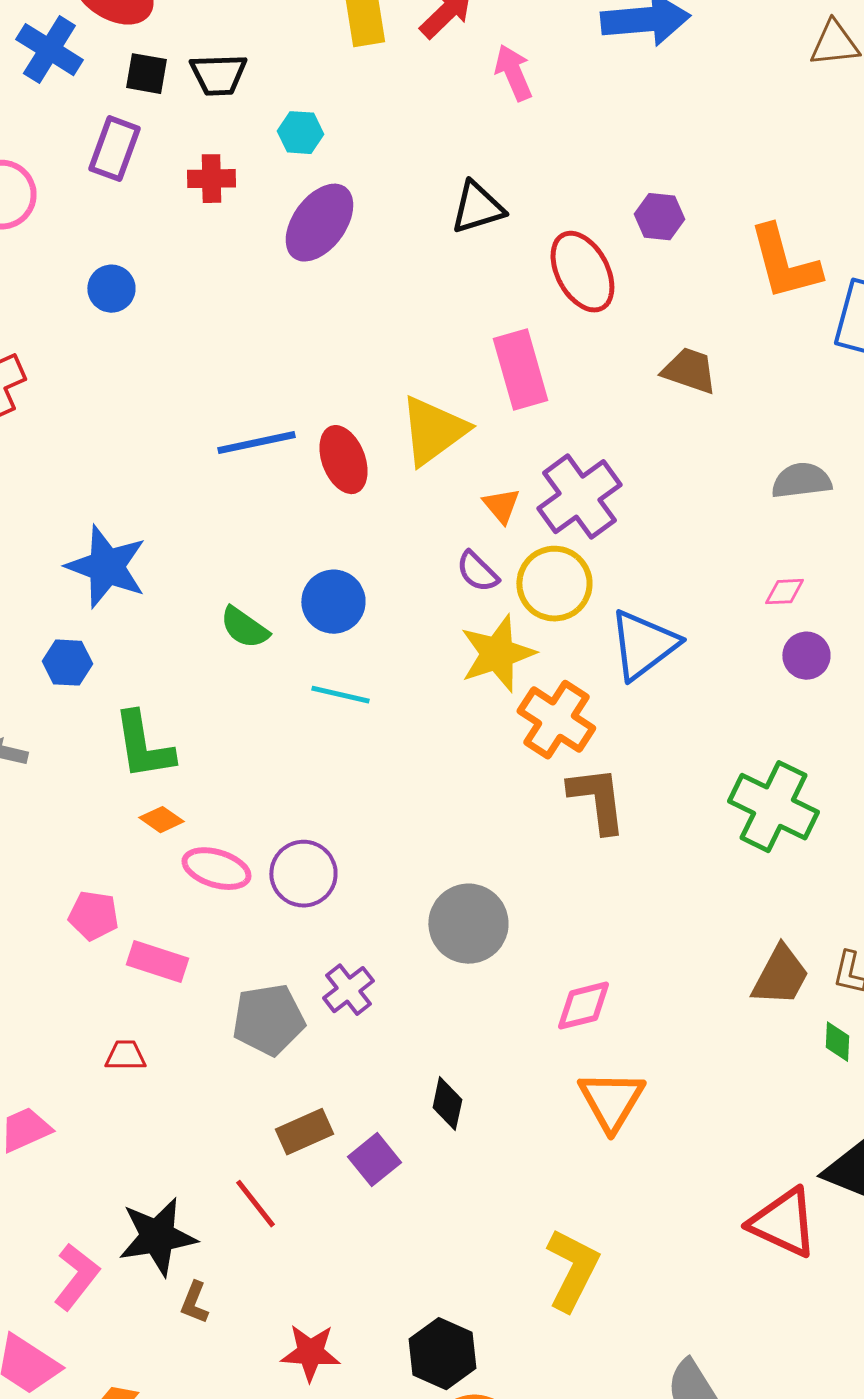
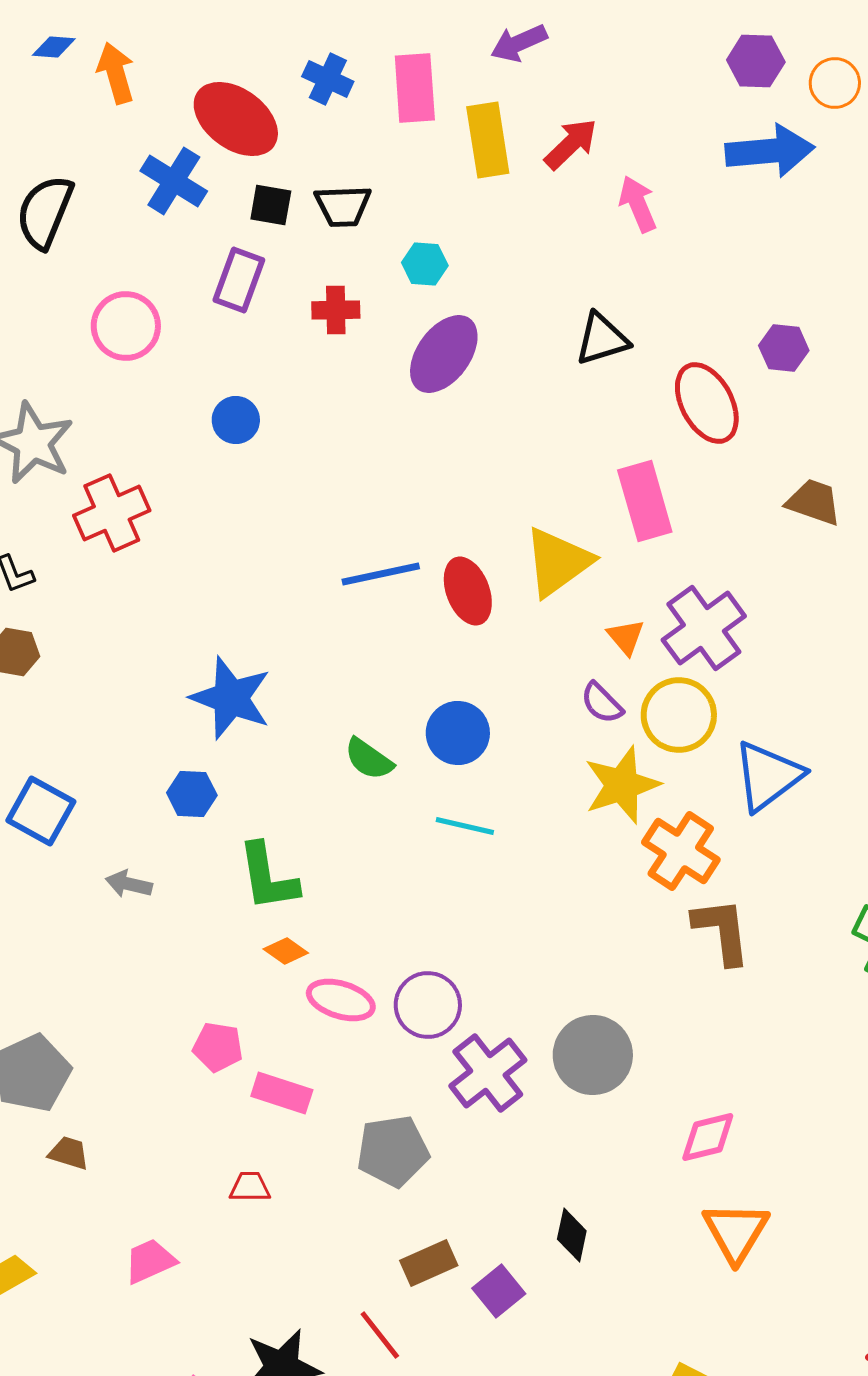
purple cross: (348, 990) -> (488, 1073), moved, size x1.5

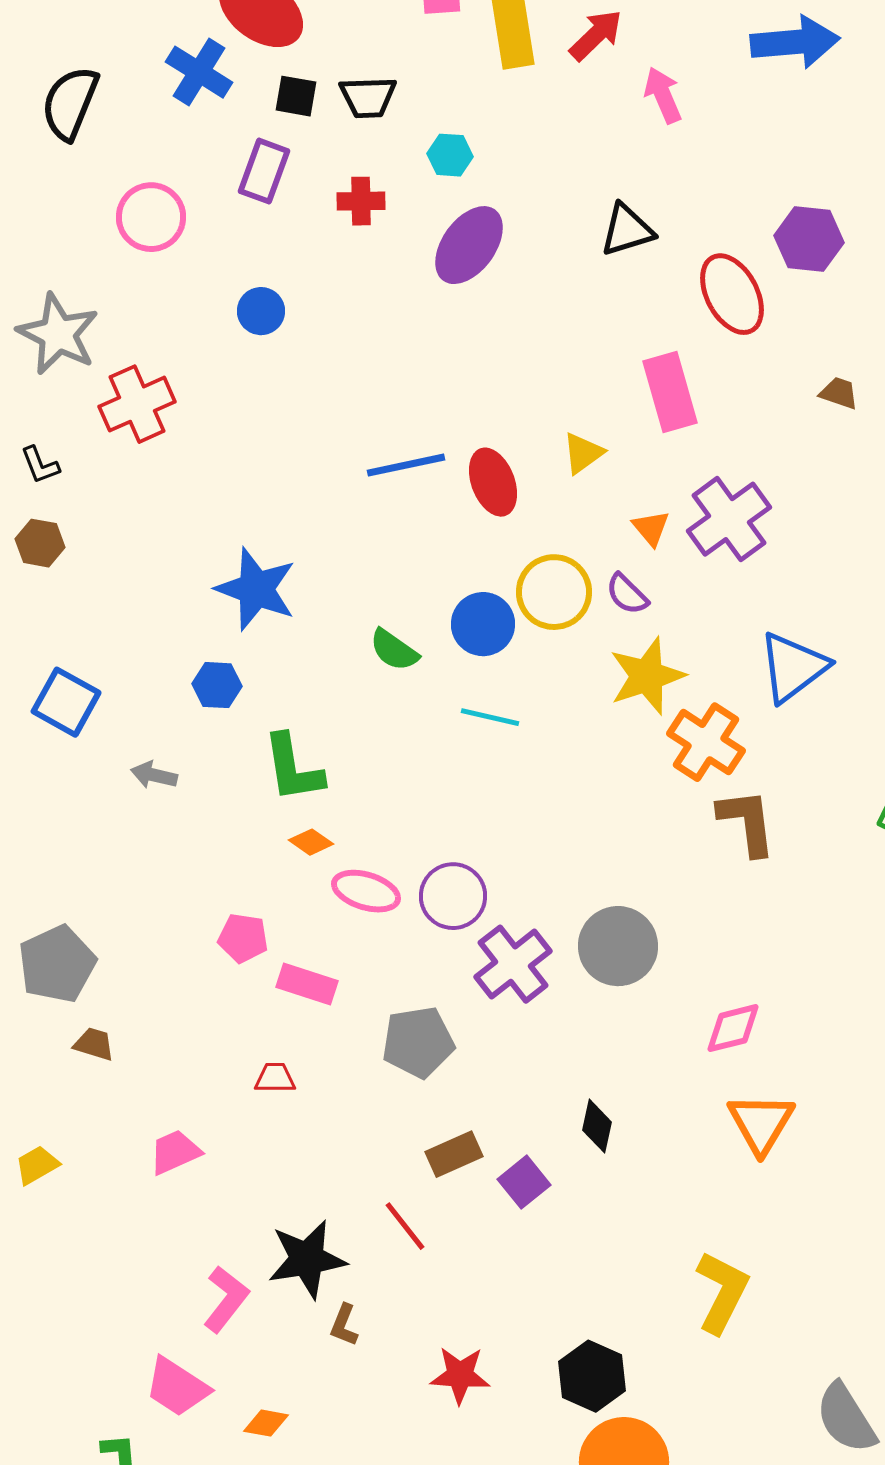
purple hexagon: (784, 348) -> (809, 239), size x1.4
brown trapezoid: (814, 502) -> (839, 393), size x0.7
yellow triangle: (558, 562) -> (583, 453), size x0.6
yellow circle: (679, 715) -> (554, 592), moved

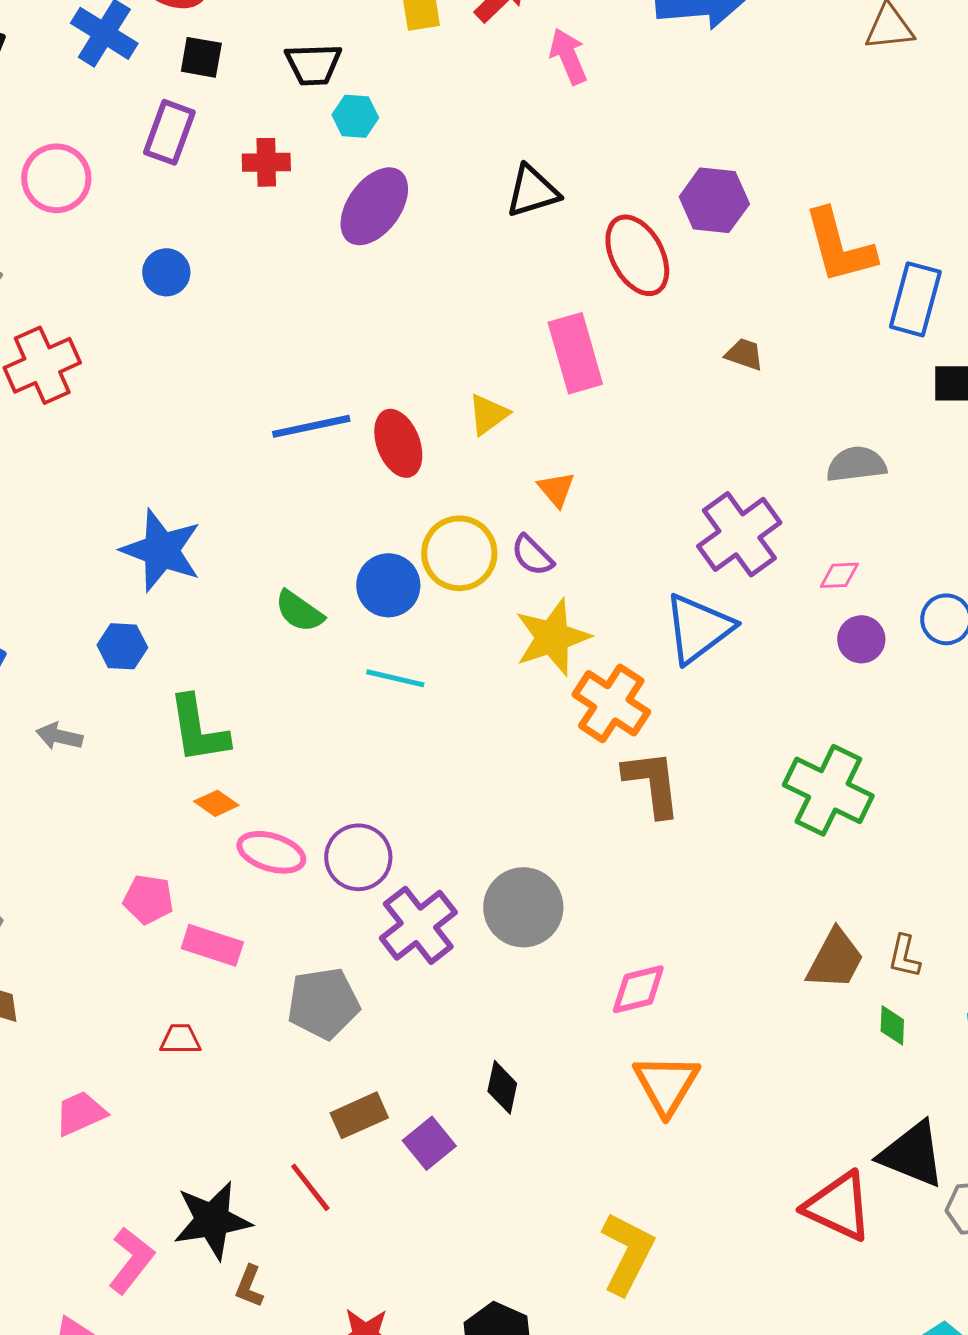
black trapezoid: (368, 97) -> (313, 64), moved
purple cross: (729, 519) -> (739, 534), moved

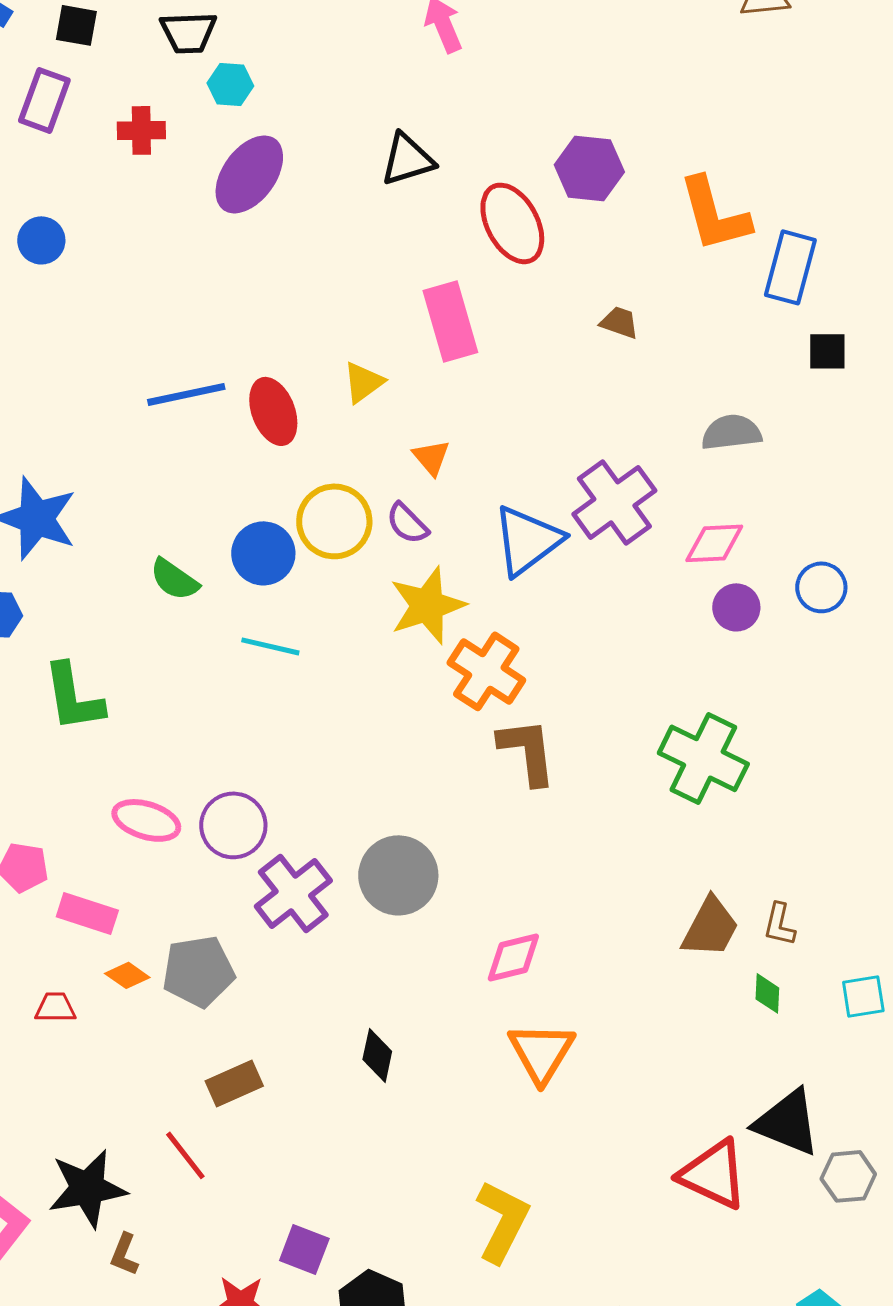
pink diamond: (839, 575) -> (714, 543), size x1.5
blue triangle: (698, 628) -> (527, 540), moved
orange diamond: (216, 803) -> (127, 975), moved
purple square: (429, 1143) -> (304, 1249), moved, turned -30

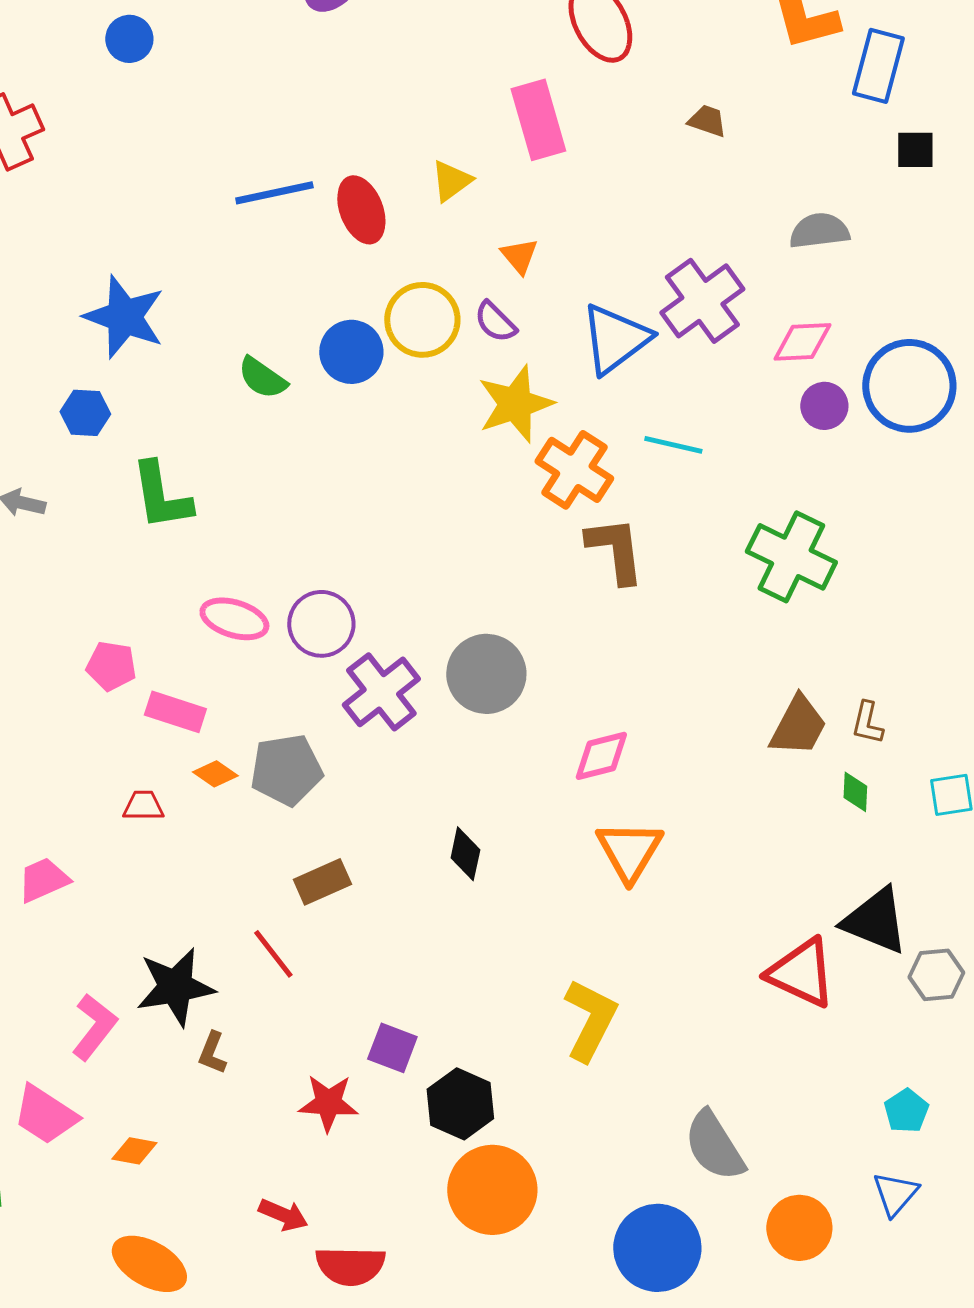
blue circle: (821, 587) -> (909, 386), size x1.8
cyan line: (270, 646) -> (673, 445), moved

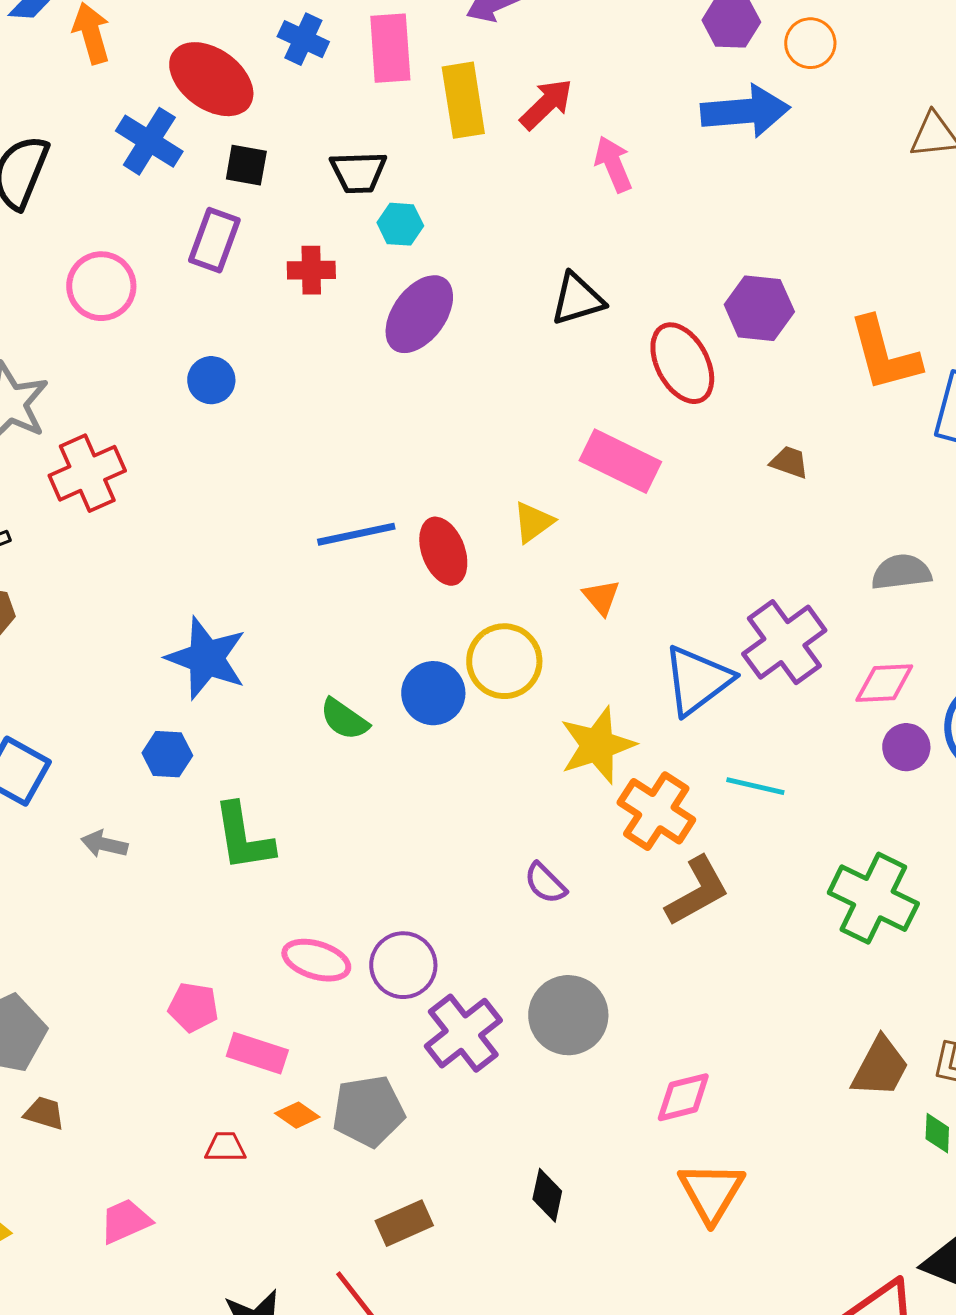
pink rectangle: (538, 120) -> (620, 461), turned -48
purple semicircle: (495, 322) -> (545, 883), moved
brown L-shape: (615, 550) -> (697, 891), turned 68

